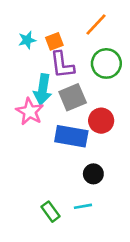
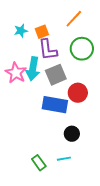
pink star: (30, 112) -> (16, 73), moved

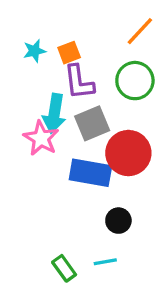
orange line: (74, 19) -> (140, 31), moved
pink star: (16, 73) -> (41, 138), moved
red circle: (78, 93) -> (128, 153), size x1.4

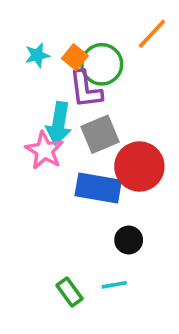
orange square: (69, 53) -> (75, 57), turned -30
green circle: (135, 81) -> (102, 64), moved

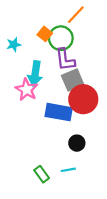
orange line: (152, 34) -> (76, 15), moved
cyan star: (37, 55) -> (14, 45), moved
purple L-shape: (86, 89) -> (65, 60), moved
gray square: (100, 134) -> (73, 80), moved

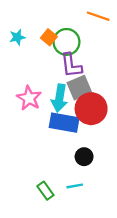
orange line: (76, 15) -> (98, 16), moved, turned 66
cyan star: (14, 45) -> (17, 37), moved
cyan arrow: (35, 74) -> (59, 98), moved

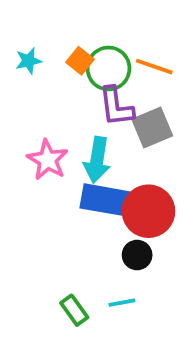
orange line: (98, 16) -> (154, 67), moved
gray square: (79, 88) -> (152, 127), moved
red circle: (91, 109) -> (148, 211), moved

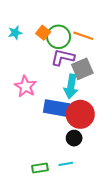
purple L-shape: (116, 107) -> (63, 57), turned 110
cyan arrow: (97, 160) -> (71, 86), moved
green rectangle: (74, 310) -> (40, 168), turned -63

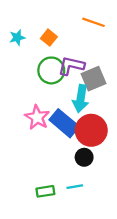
orange line: (83, 36) -> (94, 22), moved
green circle: (59, 37) -> (51, 70), moved
pink star: (25, 86) -> (37, 117), moved
blue rectangle: (56, 108) -> (64, 123), turned 30

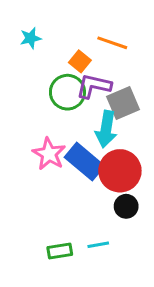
orange line: (94, 22) -> (112, 43), moved
cyan star: (17, 38) -> (30, 38), moved
orange square: (49, 38) -> (80, 61), moved
black circle: (84, 157) -> (126, 206), moved

